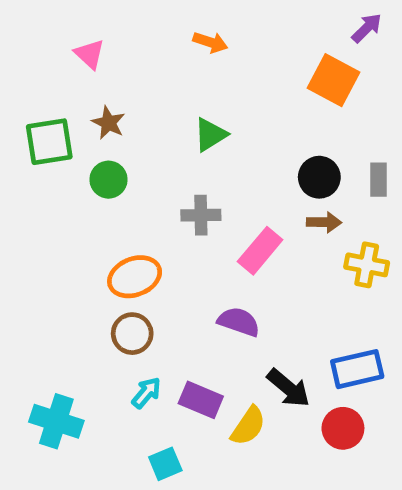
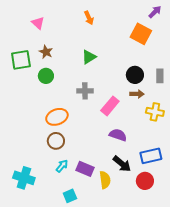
orange arrow: (210, 42) -> (89, 18), turned 48
purple semicircle: (239, 322) -> (118, 135), moved
yellow semicircle: (248, 426) -> (105, 180), turned -42

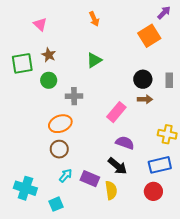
orange square: (141, 34) -> (149, 36), turned 30
gray cross: (85, 91) -> (74, 96), moved
yellow cross: (155, 112) -> (167, 134), moved
black arrow: (122, 164) -> (117, 166), moved
cyan square: (70, 196) -> (56, 204), moved

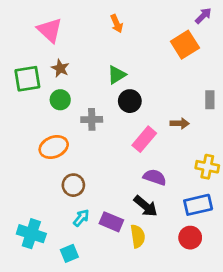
pink triangle: (40, 24) -> (50, 30), size x1.5
black circle: (143, 79) -> (130, 101), moved
orange ellipse: (60, 124) -> (54, 147), moved

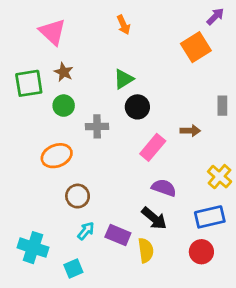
yellow cross: (207, 167) -> (220, 177), turned 30

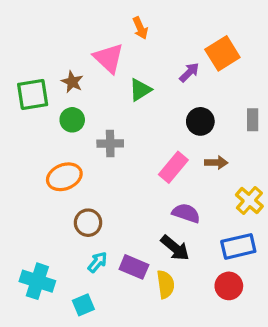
purple arrow: (215, 16) -> (189, 72), moved
pink triangle: (52, 32) -> (109, 58), moved
black circle: (137, 107) -> (200, 121), moved
brown arrow: (190, 131) -> (216, 163), moved

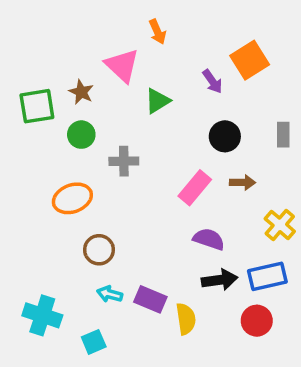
purple arrow: (189, 72) -> (212, 81), turned 100
black arrow: (175, 248) -> (220, 280), moved, turned -48
cyan arrow: (98, 262) -> (110, 294), turned -115

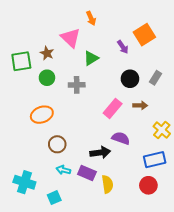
gray rectangle: (283, 135) -> (156, 78), moved, turned 32
gray cross: (124, 161) -> (77, 85), moved
black arrow: (220, 280) -> (100, 153), moved

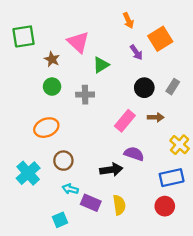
orange arrow: (91, 18) -> (128, 20), moved
green square: (21, 61) -> (24, 36), moved
purple rectangle: (87, 173) -> (91, 203), moved
cyan cross: (24, 182) -> (28, 173), moved, turned 30

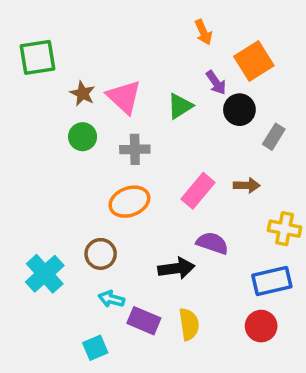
pink triangle: (78, 42) -> (124, 97), moved
green triangle: (101, 65) -> (180, 106), moved
black circle: (144, 88) -> (239, 110), moved
orange ellipse: (46, 128) -> (129, 202), moved
yellow cross: (180, 145) -> (285, 229), turned -30

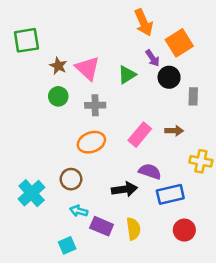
orange arrow: (203, 32) -> (144, 22), size x1.5
gray rectangle: (274, 137) -> (193, 96), turned -30
blue rectangle: (272, 281) -> (170, 194), moved

